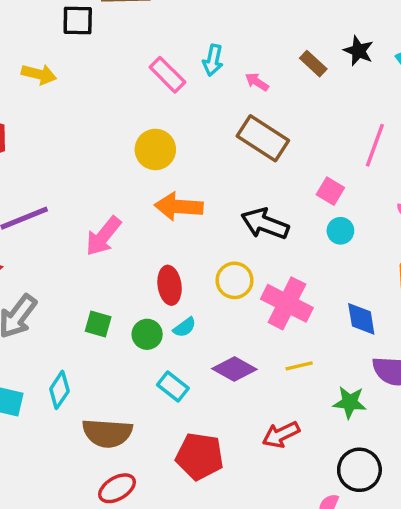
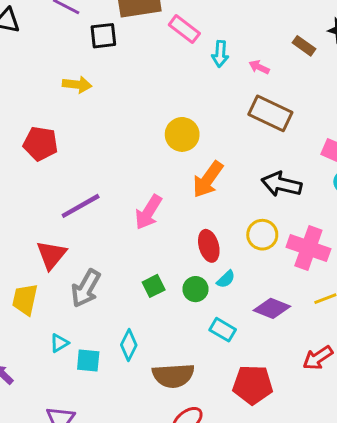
pink rectangle: (167, 75) -> (184, 29), moved
orange arrow: (179, 207) -> (208, 179), turned -51
green square: (98, 324) -> (154, 286), turned -35

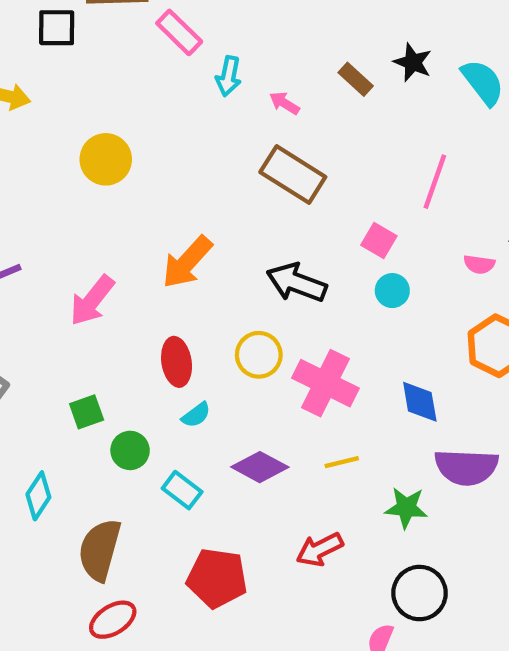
yellow circle: (182, 134) -> (106, 159), moved
green circle: (195, 289) -> (130, 450), moved
brown semicircle: (173, 376) -> (100, 550), turned 102

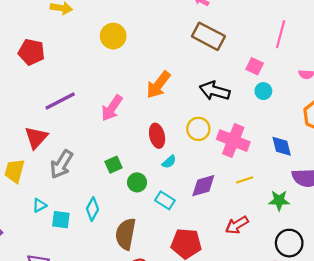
purple diamond: (260, 467) -> (203, 186), turned -40

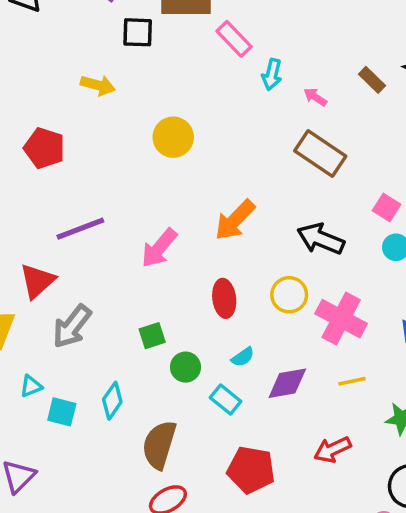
cyan semicircle: (169, 162) -> (243, 357), moved

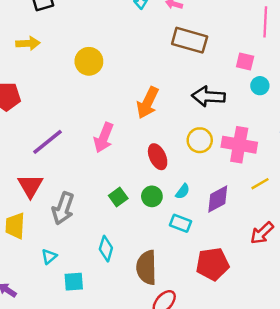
green circle: (185, 367) -> (152, 196), moved
cyan square: (62, 412) -> (74, 282), moved

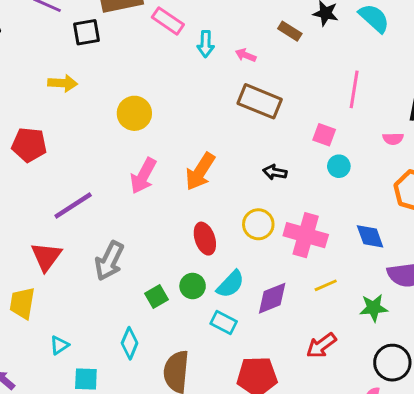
black arrow: (208, 96) -> (275, 172), size x0.6
pink arrow: (104, 138) -> (143, 176), moved
cyan semicircle: (183, 191) -> (231, 284), size x1.5
green square: (118, 197) -> (157, 297), moved
gray arrow: (63, 208) -> (109, 261), moved

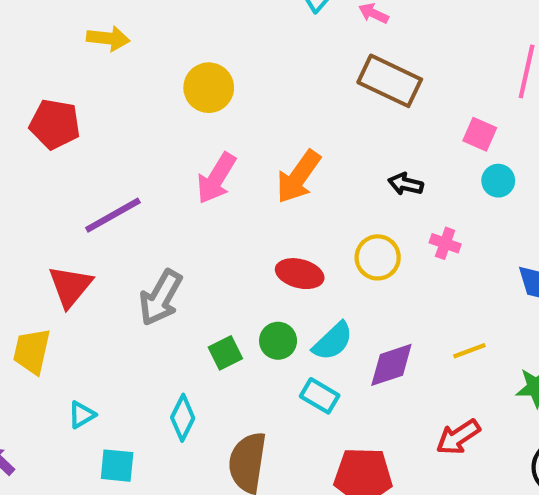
pink cross: (306, 235) -> (445, 243), moved, size x0.5
red ellipse: (205, 239) -> (300, 274), turned -60

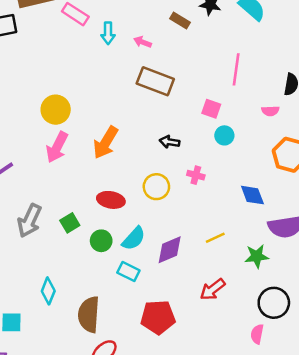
yellow circle: (209, 88) -> (56, 110), moved
green square: (225, 353) -> (70, 223), moved

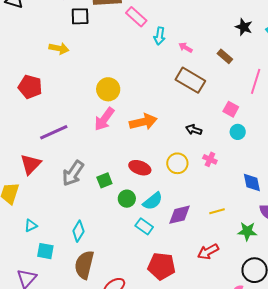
brown rectangle: (180, 21) -> (225, 56), moved
orange arrow: (106, 143) -> (143, 122), turned -144
brown semicircle: (89, 314) -> (84, 265), moved

